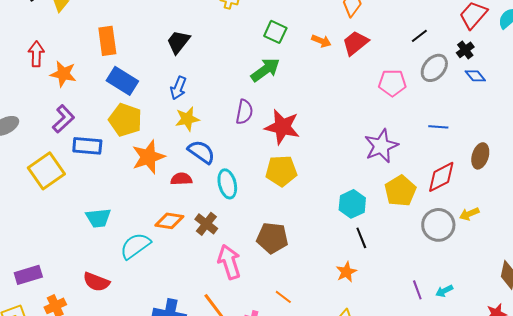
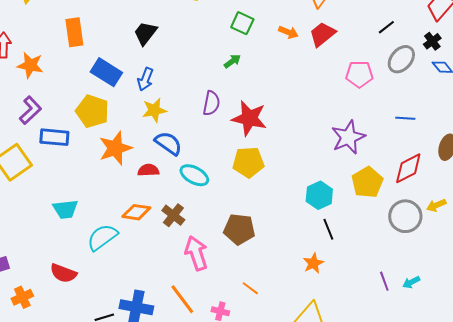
green arrow: (265, 70) -> (232, 61), size x0.6
blue rectangle: (122, 81) -> (106, 72), moved
cyan ellipse: (227, 184) -> (194, 175), turned -48

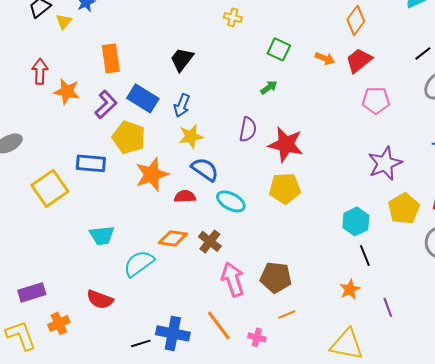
pink pentagon: (359, 74) -> (376, 100), moved
purple L-shape: (30, 110) -> (106, 104), moved
brown pentagon: (239, 229) -> (276, 277), moved
purple line: (384, 281) -> (388, 307), moved
orange line: (250, 288) -> (287, 314), turned -60

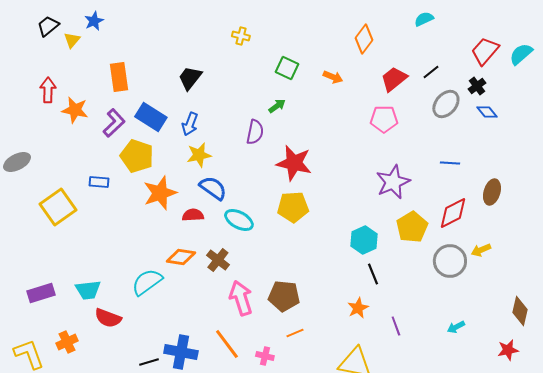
red trapezoid: (359, 60) -> (394, 79), moved
purple semicircle: (248, 129) -> (255, 132), moved
blue rectangle: (91, 163) -> (99, 182), size x0.7
cyan trapezoid: (102, 235) -> (88, 290), moved
purple rectangle: (32, 292) -> (41, 293), moved

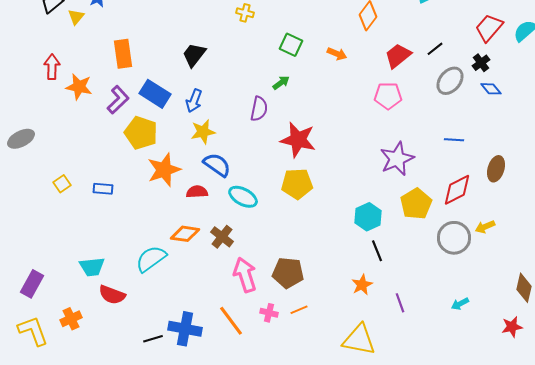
blue rectangle: (99, 182) -> (103, 189), moved
yellow square: (58, 207) -> (62, 184), size x0.5
purple rectangle: (41, 293) -> (32, 284), moved, turned -44
pink cross: (265, 356) -> (269, 313), moved

